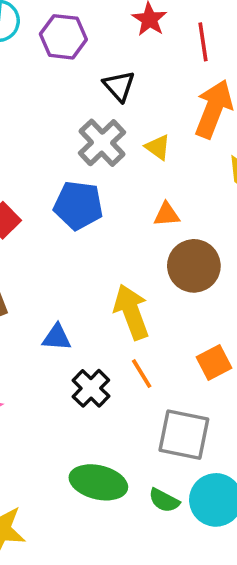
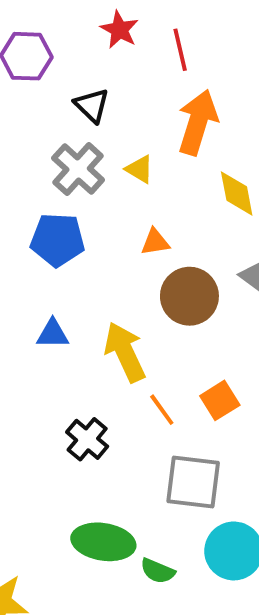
blue triangle: (57, 337) -> (53, 334), moved
orange line: (142, 374) -> (162, 410), moved
green semicircle: (164, 500) -> (158, 571), moved

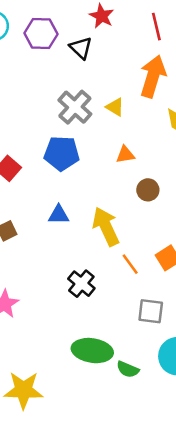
red line: (180, 50) -> (156, 27), moved
black triangle: (92, 105) -> (81, 48), moved
brown circle: (189, 296) -> (148, 190), size x0.6
gray square: (193, 482) -> (151, 311), size x0.7

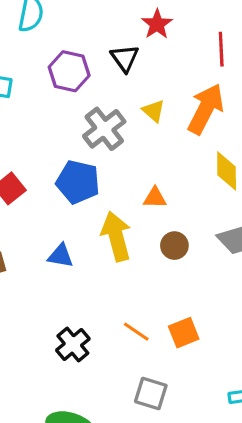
purple hexagon: (41, 34) -> (69, 71), moved
yellow triangle: (115, 107) -> (154, 111), moved
yellow arrow: (106, 227) -> (116, 236), moved
orange line: (130, 264) -> (136, 332), turned -30

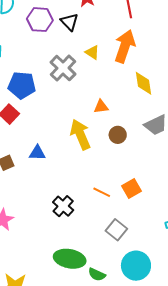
purple hexagon: (69, 71) -> (40, 20), moved
blue pentagon: (78, 182) -> (22, 85), moved
blue triangle: (61, 256) -> (37, 153), moved
gray square: (151, 393) -> (116, 230), turned 30

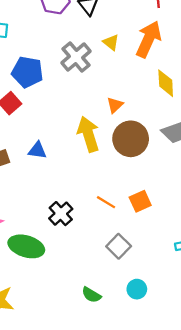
orange triangle: (101, 107) -> (115, 105), turned -42
brown circle: (118, 135) -> (131, 139), size x1.8
green ellipse: (70, 259) -> (26, 246), moved
cyan circle: (136, 266) -> (137, 289), size x0.6

